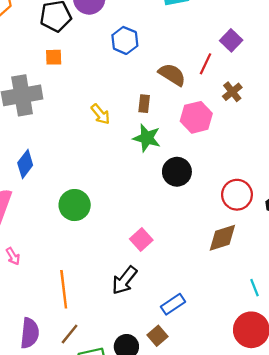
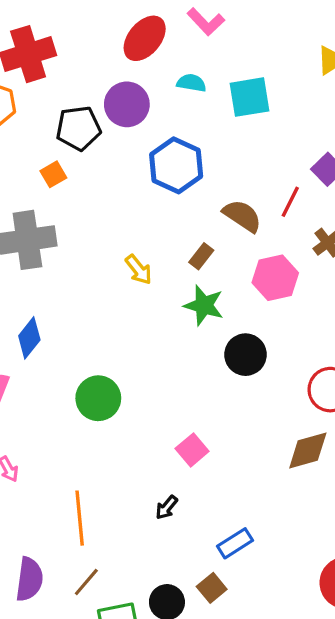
blue hexagon: (125, 40) -> (176, 165), size x1.4
orange square: (54, 57) -> (53, 174), moved, turned -30
brown rectangle: (144, 104) -> (201, 256), turned 30
black arrow: (124, 280) -> (167, 507), size x0.6

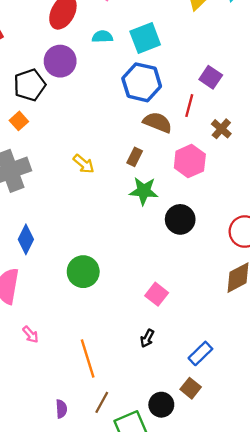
blue hexagon: (176, 165) -> (142, 82), moved
yellow arrow: (139, 270) -> (84, 164), moved
purple semicircle: (29, 579) -> (61, 409), size x0.6

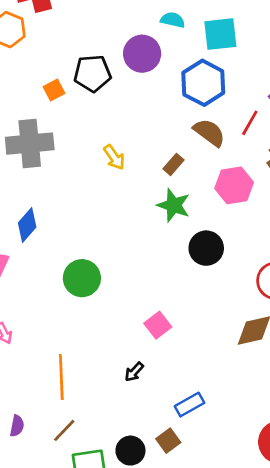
purple circle: (60, 61) -> (142, 54), moved
black pentagon: (30, 85) -> (92, 73), moved

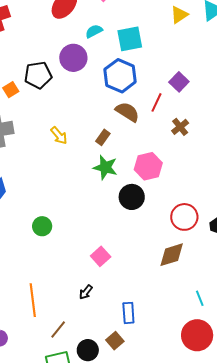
cyan semicircle: (173, 20) -> (94, 31), turned -36
pink hexagon: (234, 185) -> (148, 166), moved
green circle: (82, 278) -> (42, 226), size x0.7
blue rectangle: (189, 405) -> (128, 313), turned -60
brown line: (64, 430) -> (58, 330), moved

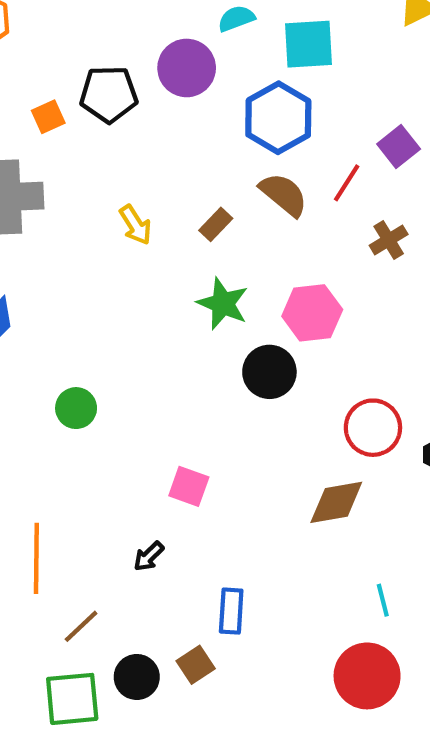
brown rectangle: (103, 137) -> (216, 224), moved
pink square: (101, 256) -> (189, 486), turned -36

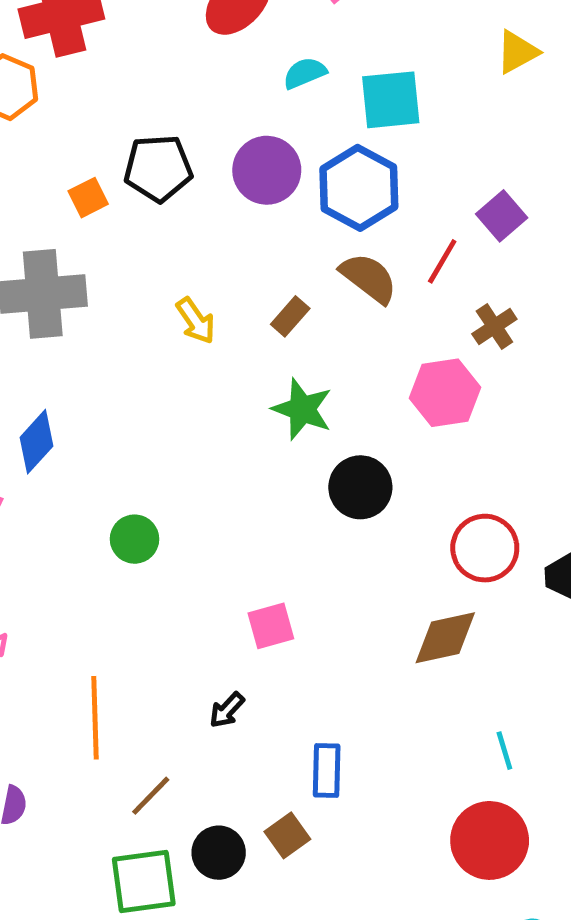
purple circle: (187, 68) -> (267, 170), moved
pink hexagon: (312, 313) -> (445, 393), moved
pink square: (189, 486) -> (271, 626), turned -33

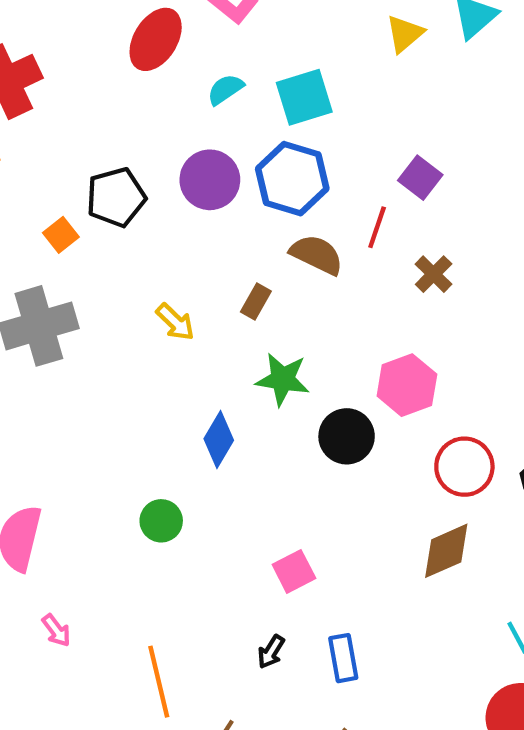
pink hexagon: (445, 393) -> (407, 385), moved
blue diamond: (36, 442) -> (219, 440), moved
blue rectangle: (327, 771) -> (343, 658), moved

